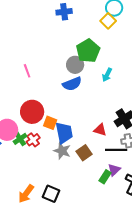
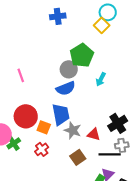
blue trapezoid: (64, 133) -> (61, 114), moved
red cross: (33, 140) -> (42, 149), moved
gray star: (62, 151) -> (73, 130), moved

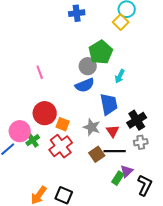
blue trapezoid: (61, 114) -> (109, 104), moved
red triangle: (94, 134) -> (113, 131), turned 40
red cross: (42, 149) -> (61, 146), size x1.6
black line: (110, 154) -> (115, 151), moved

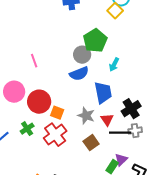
pink circle: (20, 131) -> (14, 92), moved
black line: (115, 151) -> (120, 133), moved

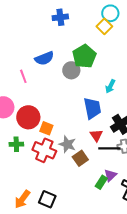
cyan arrow: (114, 65) -> (110, 86), moved
blue semicircle: (79, 74) -> (44, 58), moved
gray star: (86, 116) -> (67, 144), moved
green cross: (27, 129) -> (16, 144), turned 32
red cross: (55, 135) -> (44, 150), turned -30

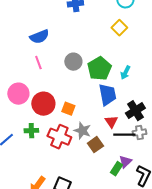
yellow square: (104, 26) -> (119, 28), moved
green pentagon: (84, 56) -> (99, 69), moved
blue semicircle: (44, 58) -> (39, 37), moved
gray circle: (71, 70) -> (73, 62), moved
orange square: (46, 128) -> (68, 109), moved

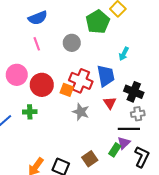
green pentagon: (99, 69) -> (98, 22), moved
black cross: (135, 111) -> (134, 92), turned -36
black line: (124, 135) -> (129, 129), moved
red cross: (59, 137) -> (81, 81), moved
brown square: (95, 145) -> (90, 159), moved

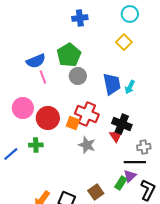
blue semicircle: (38, 18) -> (36, 61), moved
green pentagon: (98, 22) -> (69, 55), moved
blue trapezoid: (106, 76) -> (112, 84), moved
black cross: (134, 92) -> (122, 124), moved

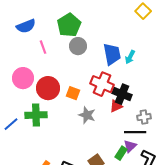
yellow square: (124, 42) -> (143, 11), moved
blue semicircle: (36, 61) -> (26, 26), moved
red cross: (87, 114) -> (102, 84), moved
red triangle: (116, 136) -> (116, 106), turned 40
green cross: (36, 145) -> (36, 115), size x1.5

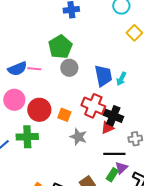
blue semicircle: (26, 26) -> (17, 69), moved
pink line: (43, 47) -> (34, 69), turned -64
black line: (135, 132) -> (114, 154), moved

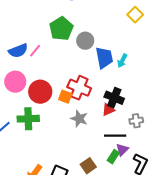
gray circle: (69, 68) -> (85, 41), moved
pink line: (34, 69) -> (35, 51), turned -56
red cross: (93, 106) -> (79, 88), moved

